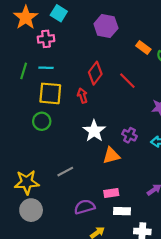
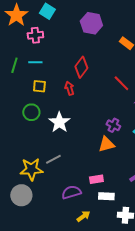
red line: (127, 81) -> (121, 83), moved
yellow square: (50, 93) -> (39, 86), size x0.6
white star: (94, 131) -> (59, 122), moved
orange triangle: (111, 156) -> (106, 144), moved
yellow star: (27, 182) -> (31, 169), moved

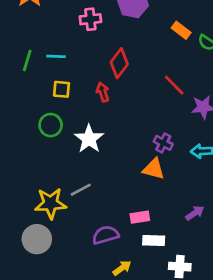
pink cross: (35, 35) -> (90, 19), moved
orange triangle: (106, 144) -> (154, 169), turned 30

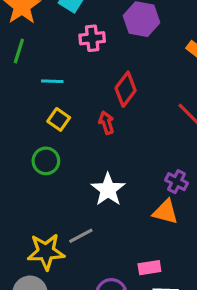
green line: (27, 60) -> (19, 51), moved
yellow square: (62, 89) -> (59, 119), turned 30
white star: (89, 139) -> (108, 190), moved

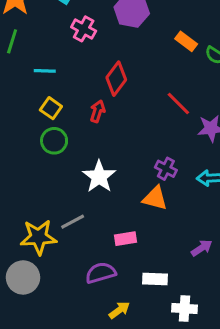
pink cross: (92, 38) -> (84, 29), turned 35
red arrow: (106, 123) -> (98, 111), turned 35
green circle: (46, 161) -> (54, 141), moved
pink rectangle: (149, 268) -> (126, 239), moved

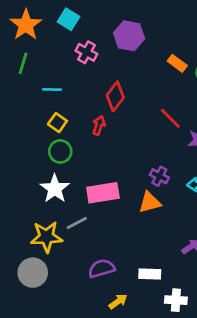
white star: (99, 177) -> (55, 189), moved
orange triangle: (155, 198) -> (150, 202), turned -30
pink rectangle: (126, 239) -> (103, 193), moved, size x1.6

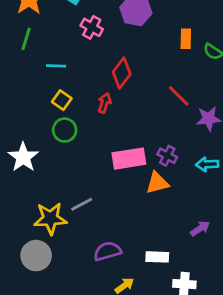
orange rectangle: (177, 63) -> (186, 39), turned 54
white star: (55, 189) -> (23, 157), moved
pink rectangle: (103, 193) -> (129, 159), moved

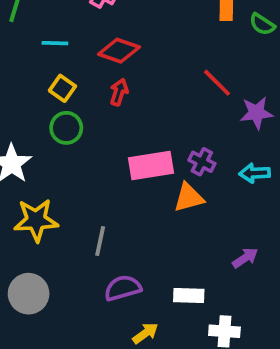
red diamond: (122, 73) -> (119, 51), moved, turned 72
gray line: (82, 204) -> (100, 241), moved, turned -50
yellow star: (50, 218) -> (36, 220), moved

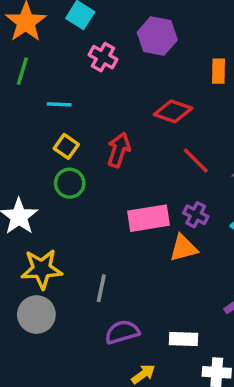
red diamond: (119, 51) -> (173, 111), moved
red line: (217, 83) -> (196, 160), moved
red arrow: (119, 92) -> (119, 150), size x1.4
gray circle: (29, 294) -> (36, 315), moved

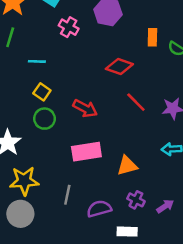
red arrow: (119, 150) -> (85, 108), moved, turned 100
purple cross: (196, 215) -> (136, 200), moved
pink rectangle: (148, 218) -> (86, 152), moved
purple semicircle: (122, 332) -> (99, 209), moved

